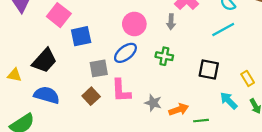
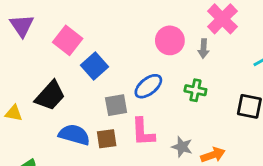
pink circle: (134, 24) -> (170, 40), moved
blue square: (81, 36) -> (94, 66), turned -30
blue semicircle: (47, 95) -> (74, 135), moved
brown square: (91, 96) -> (107, 139), turned 35

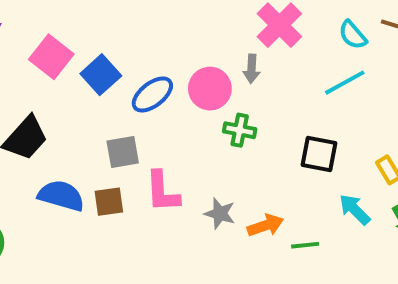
pink circle: (170, 40) -> (210, 89), moved
blue square: (94, 66) -> (101, 75), moved
blue ellipse: (148, 86) -> (152, 94), moved

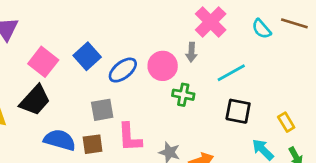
pink square: (51, 57) -> (43, 62), moved
cyan line: (345, 83) -> (231, 73), moved

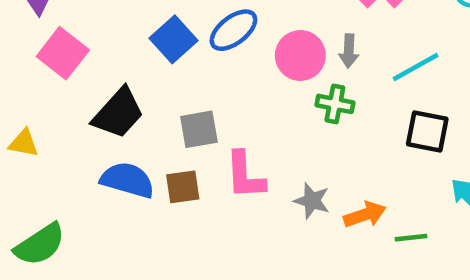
gray arrow: (191, 52) -> (349, 51), moved
pink square: (43, 62) -> (63, 53), moved
blue ellipse: (123, 70) -> (233, 30), moved
black trapezoid: (35, 100) -> (118, 113), moved

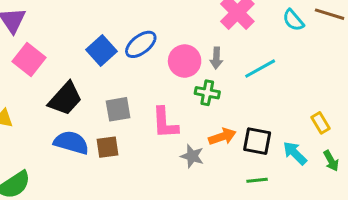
black square: (427, 132) -> (257, 141), moved
pink L-shape: (245, 175) -> (165, 123), moved
orange arrow: (365, 215) -> (222, 137), moved

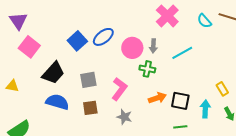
pink L-shape: (165, 123) -> (119, 89), turned -140
brown square: (108, 147) -> (90, 108), moved
cyan arrow: (295, 153) -> (205, 109), turned 48
gray star: (192, 156) -> (124, 117), moved

